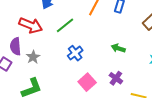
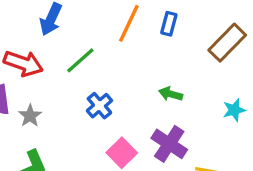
purple cross: (116, 78) -> (169, 144), size x1.5

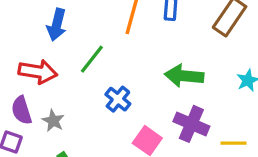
green arrow: (171, 94) -> (184, 76), size x1.6

